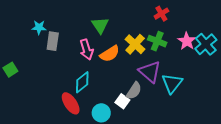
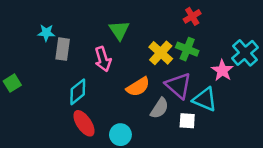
pink star: (187, 41) -> (222, 70), moved
orange semicircle: (110, 54) -> (138, 87), moved
cyan diamond: (82, 82) -> (78, 92), moved
cyan triangle: (172, 83) -> (205, 99), turned -45
white square: (122, 101) -> (187, 121), moved, turned -32

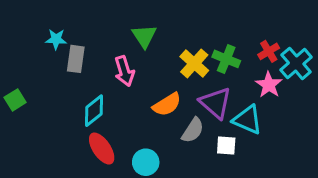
red cross: (192, 16) -> (269, 51), moved

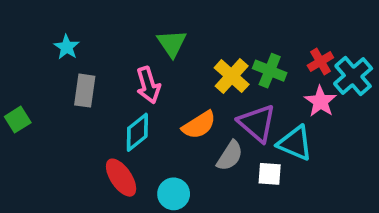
cyan star: (56, 39) -> (67, 47), turned 30
gray rectangle: (76, 59) -> (85, 91), moved
cyan diamond: (94, 111) -> (137, 132), moved

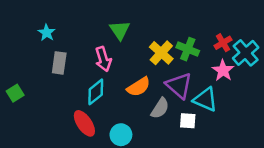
green square: (18, 120) -> (15, 93), moved

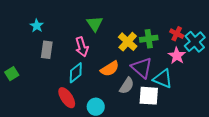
red cross: (223, 43) -> (177, 34), turned -32
green cross: (188, 49) -> (149, 39), turned -30
white square: (188, 121) -> (149, 96), size x1.5

